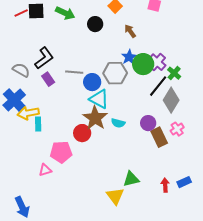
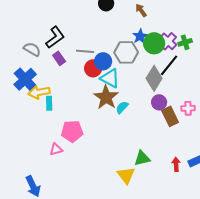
green cross: (174, 73) -> (185, 42), moved, turned 32
gray diamond: (171, 100) -> (154, 78), moved
cyan semicircle: (118, 123) -> (122, 107), moved, turned 120
pink cross: (177, 129) -> (188, 108), turned 32
red circle: (82, 133) -> (93, 68), moved

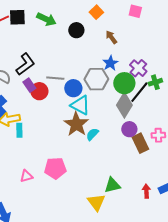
green cross: (185, 42) -> (155, 82), moved
green circle: (154, 43) -> (124, 83), moved
red circle: (93, 68) -> (39, 91), moved
pink pentagon: (72, 131) -> (55, 168), moved

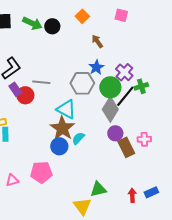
black circle: (76, 30) -> (52, 26), moved
blue circle: (73, 88) -> (59, 146), moved

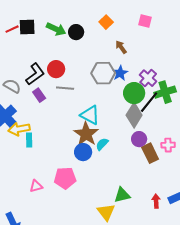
gray hexagon: (82, 83) -> (103, 73), moved
green cross: (141, 86) -> (165, 92), size x1.5
red circle: (25, 95) -> (56, 69), moved

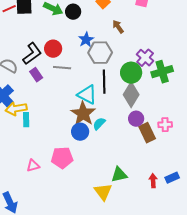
blue star: (120, 73) -> (86, 40), moved
black line: (149, 102) -> (104, 82), moved, turned -40

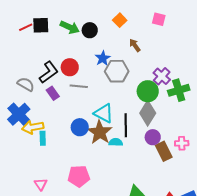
black line: (104, 82) -> (126, 125), moved
cyan semicircle: (99, 124) -> (116, 142), turned 48
blue circle: (80, 132) -> (80, 127), moved
pink triangle: (33, 166) -> (41, 184), moved, turned -48

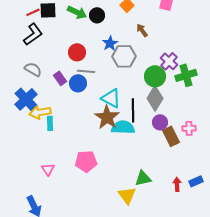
black L-shape: (49, 72) -> (33, 34), moved
blue circle: (80, 127) -> (78, 83), moved
cyan semicircle: (116, 142) -> (123, 127), size x1.6

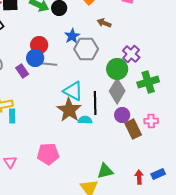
brown arrow: (142, 30) -> (104, 23), turned -32
green cross: (186, 75) -> (148, 82), moved
blue circle: (78, 83) -> (35, 58), moved
cyan semicircle: (123, 127) -> (85, 120), size x0.6

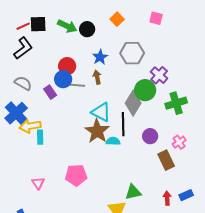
brown arrow: (104, 23) -> (97, 77), moved, turned 56
gray hexagon: (86, 49) -> (132, 53), moved
gray diamond: (117, 91) -> (133, 103), moved
pink cross: (151, 121) -> (179, 142), turned -32
brown rectangle: (133, 129) -> (166, 160), moved

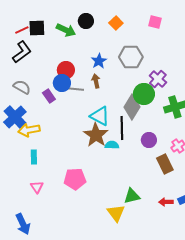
black circle: (87, 29) -> (86, 21), moved
cyan rectangle: (40, 137) -> (34, 157), moved
red arrow: (167, 198) -> (166, 202), turned -88

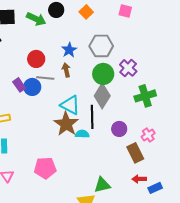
blue circle: (62, 83) -> (32, 87), moved
green circle: (144, 94) -> (103, 74), moved
red arrow: (166, 202) -> (139, 179), moved

